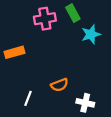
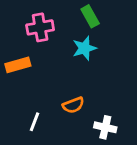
pink cross: (45, 19) -> (40, 27), moved
cyan star: (91, 34) -> (84, 48), moved

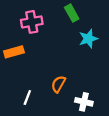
cyan star: (84, 48) -> (88, 39), moved
orange semicircle: (73, 105) -> (58, 84), turned 140

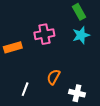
green rectangle: (72, 13) -> (79, 12), moved
pink cross: (32, 22) -> (44, 34), moved

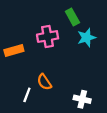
green rectangle: (79, 12) -> (72, 17), moved
orange semicircle: (54, 77) -> (44, 82), moved, turned -63

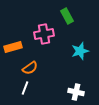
cyan star: (87, 38) -> (80, 51), moved
orange semicircle: (44, 82) -> (30, 68), moved, turned -91

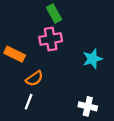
green rectangle: (67, 16) -> (54, 13), moved
orange rectangle: (13, 47) -> (15, 54), turned 42

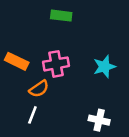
green rectangle: (54, 13) -> (61, 16), turned -54
pink cross: (51, 39) -> (56, 64), moved

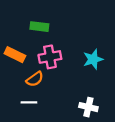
green rectangle: (61, 16) -> (39, 27), moved
white line: (32, 115) -> (29, 102), turned 70

